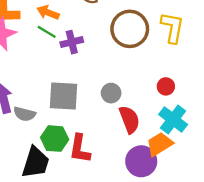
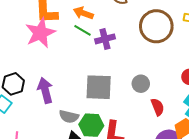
gray semicircle: (25, 114) -> (69, 117), moved
red semicircle: (129, 120) -> (158, 107), size x0.7

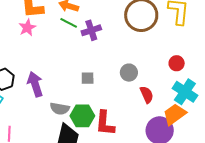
pink star: (40, 33) -> (27, 28), size x0.6
gray square: (99, 87) -> (88, 78), size x0.5

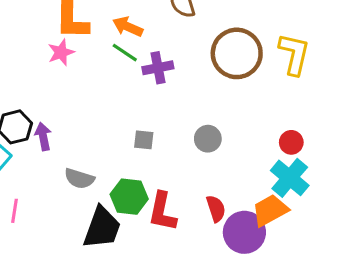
red circle: (177, 63) -> (291, 142), moved
purple arrow: (35, 84) -> (43, 136), moved, size x0.7
red semicircle: (147, 95) -> (216, 209), moved
gray semicircle: (60, 109) -> (79, 179), moved

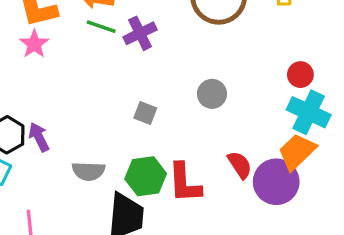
gray square: (144, 140) -> (145, 113), turned 30

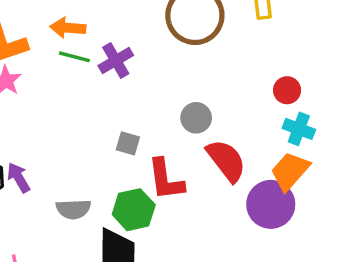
cyan cross: (309, 112) -> (299, 129), size x0.7
red semicircle: (240, 165) -> (226, 161), moved, size x1.5
red L-shape: (185, 183) -> (166, 180), moved

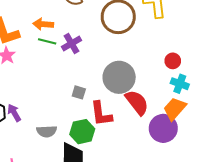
gray circle: (196, 118) -> (119, 77), size x1.8

